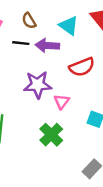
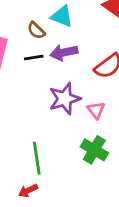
cyan triangle: (69, 26) -> (62, 16), moved

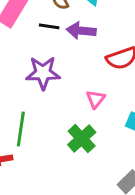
purple star: (65, 99) -> (43, 73), moved

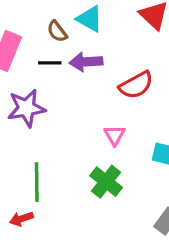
purple star: (43, 73) -> (26, 108), moved

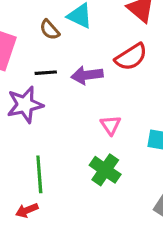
purple arrow: (86, 62) -> (87, 75), moved
black line: (50, 63) -> (46, 73), moved
red semicircle: (136, 85) -> (131, 57), moved

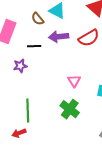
purple arrow: (87, 75) -> (59, 37), moved
purple star: (25, 105) -> (20, 66), size x0.6

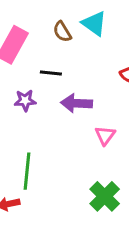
purple arrow: (59, 37) -> (76, 103), moved
green cross: (70, 109) -> (105, 196), moved

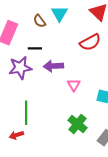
cyan triangle: (94, 23) -> (59, 14), turned 30
purple star: (25, 101) -> (20, 68), size x1.6

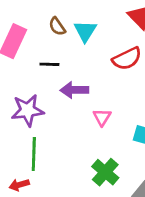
cyan triangle: (59, 14) -> (85, 31), moved
purple star: (20, 68) -> (28, 110), moved

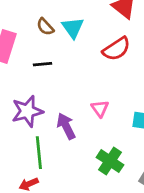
purple arrow: (74, 90) -> (66, 126), moved, turned 72

